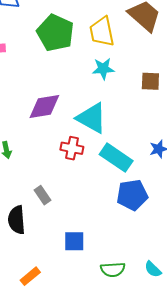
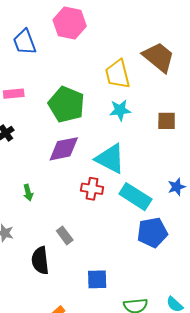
green pentagon: (55, 33) -> (66, 104), moved

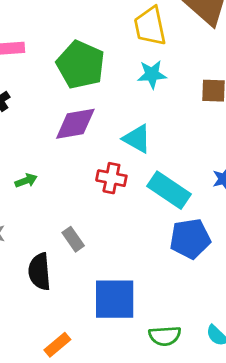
cyan triangle: (110, 159) -> (137, 139), size x0.7
green arrow: (28, 193) -> (26, 181), turned -98
blue square: (97, 279) -> (115, 299), size x1.6

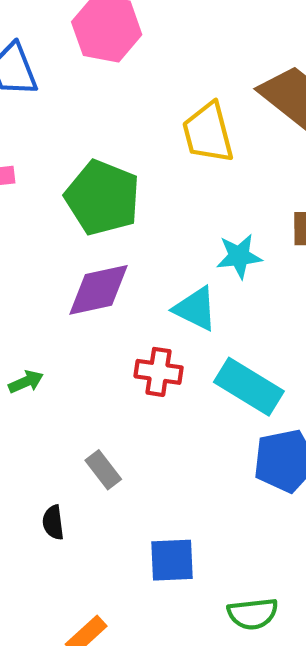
cyan star: (152, 74) -> (239, 256), moved
black semicircle: (40, 272) -> (53, 522), size x0.6
blue square: (115, 299) -> (172, 560), size x0.7

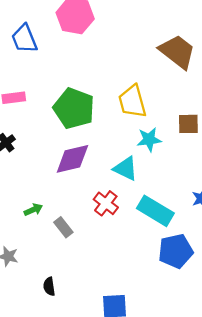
yellow trapezoid: (208, 133) -> (132, 101), moved
red cross: (159, 372) -> (106, 203), turned 30
gray rectangle: (103, 470) -> (63, 227), moved

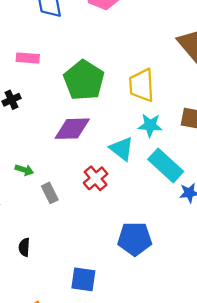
green arrow: (33, 210) -> (24, 170), turned 30
cyan rectangle: (155, 211) -> (166, 165), moved
blue pentagon: (176, 251) -> (135, 239), moved

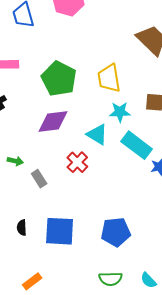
blue pentagon: (135, 239) -> (116, 232), moved
blue square: (83, 279) -> (60, 231), moved, size x1.4

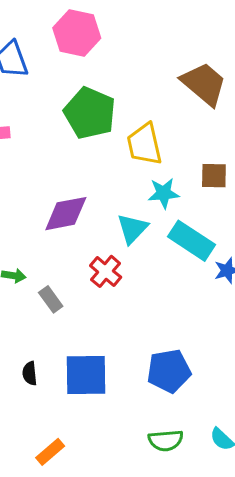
green pentagon: (59, 79) -> (90, 113), moved
cyan triangle: (97, 134) -> (132, 229), turned 45

